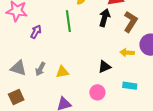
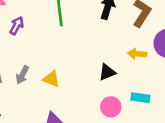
yellow triangle: (62, 72) -> (51, 79), turned 32
pink circle: (97, 92) -> (111, 107), moved

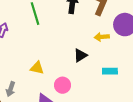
gray arrow: (22, 75) -> (11, 89), moved
pink circle: (111, 107) -> (62, 85), moved

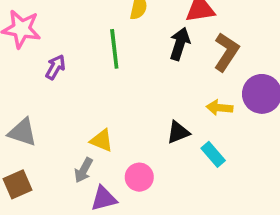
cyan rectangle: (110, 71) -> (213, 154), moved, turned 40
gray arrow: (11, 89) -> (84, 170), moved

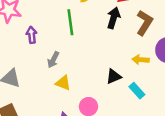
purple arrow: (55, 67) -> (32, 35), turned -35
gray arrow: (84, 170) -> (53, 60), moved

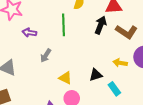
brown L-shape: (144, 23) -> (126, 32), turned 85
purple arrow: (32, 35) -> (29, 33), turned -80
yellow triangle: (63, 83) -> (65, 78), moved

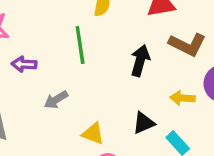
black arrow: (101, 25) -> (140, 61), moved
gray arrow: (46, 55) -> (56, 100), turned 32

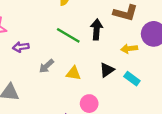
green line: (80, 45) -> (68, 35), moved, turned -40
yellow triangle: (93, 134) -> (73, 73), moved

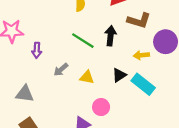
purple arrow: (21, 47) -> (37, 50), turned -80
cyan rectangle: (132, 79) -> (143, 84), size x1.5

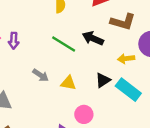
black arrow: (110, 36) -> (93, 38), turned -72
purple arrow: (37, 50) -> (14, 41), moved
gray arrow: (61, 70) -> (41, 75), turned -104

